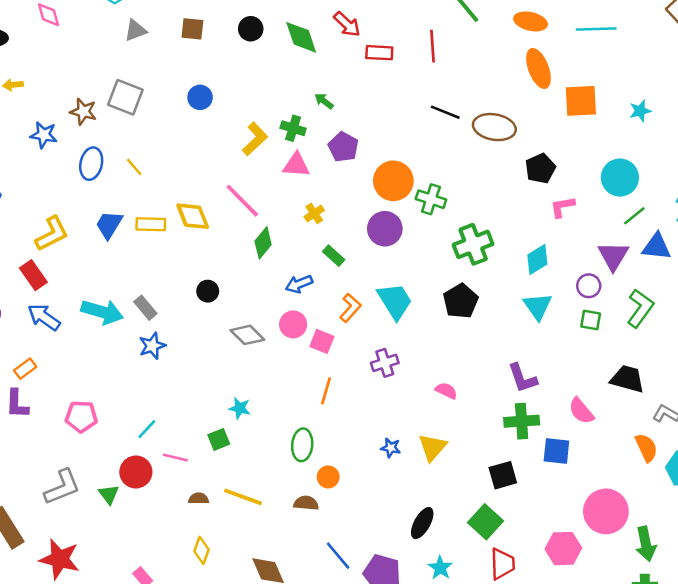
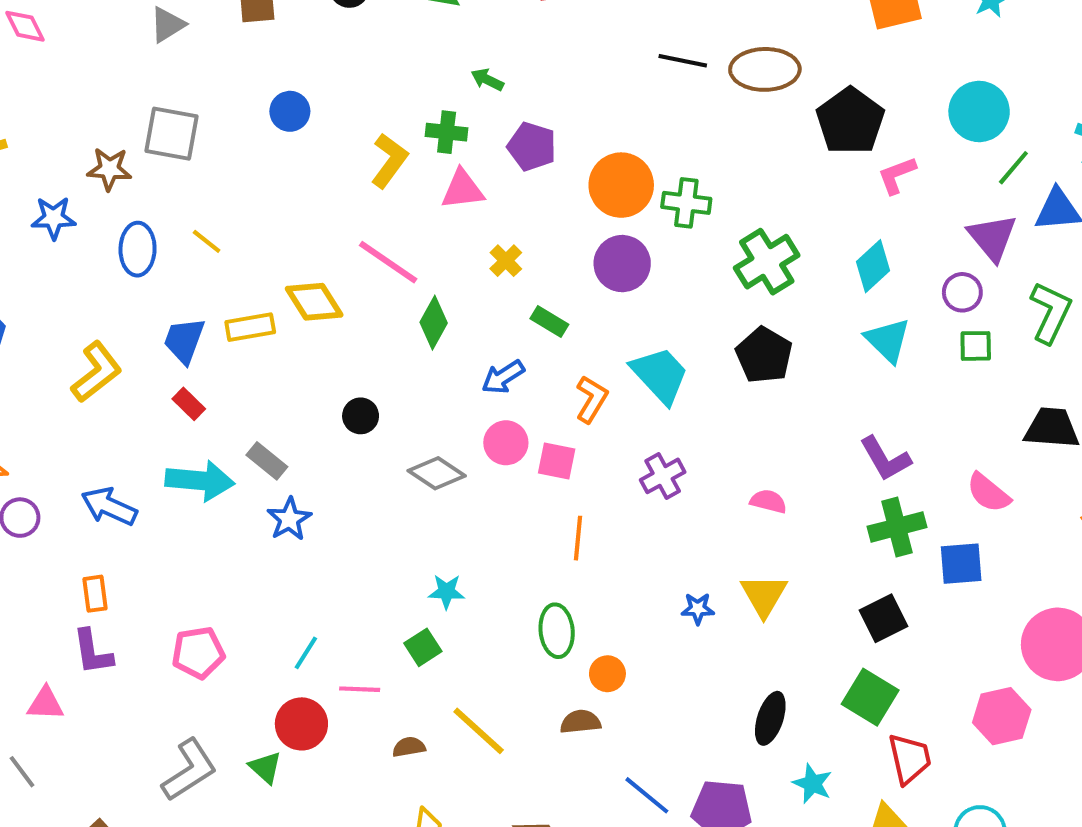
black pentagon: (540, 168) -> (850, 121), size x1.4
red rectangle: (33, 275) -> (189, 404), moved, size x0.7
orange rectangle: (25, 369) -> (95, 594), turned -50
yellow line: (243, 497) -> (479, 731), turned 33

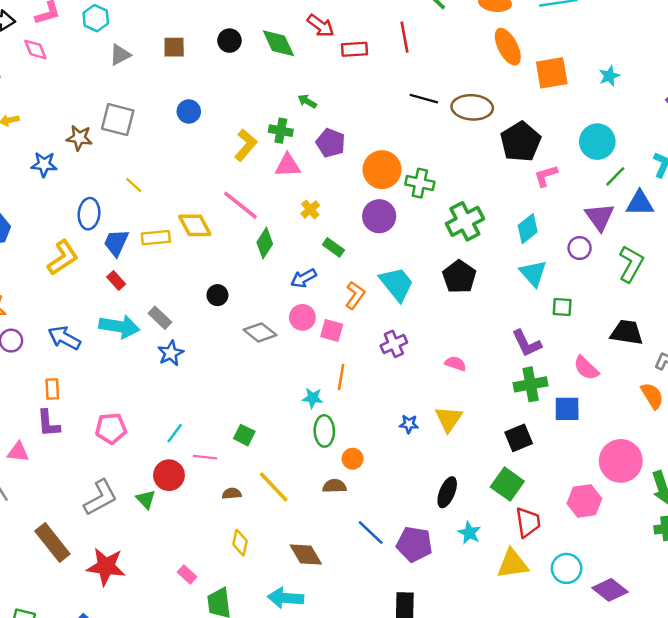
blue ellipse: (138, 249) -> (89, 214), moved
green square: (976, 346) -> (562, 307), moved
cyan star: (446, 592) -> (313, 398), moved
green square: (423, 647) -> (244, 435), turned -35

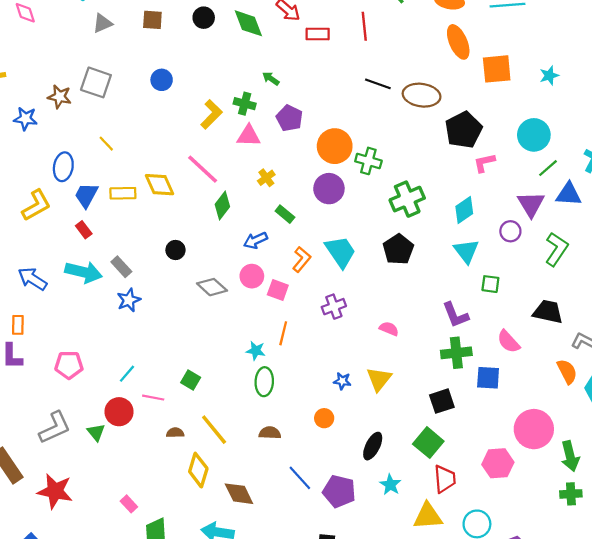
orange circle: (353, 459) -> (324, 418), moved
yellow diamond: (240, 543) -> (198, 470), moved, size x1.4

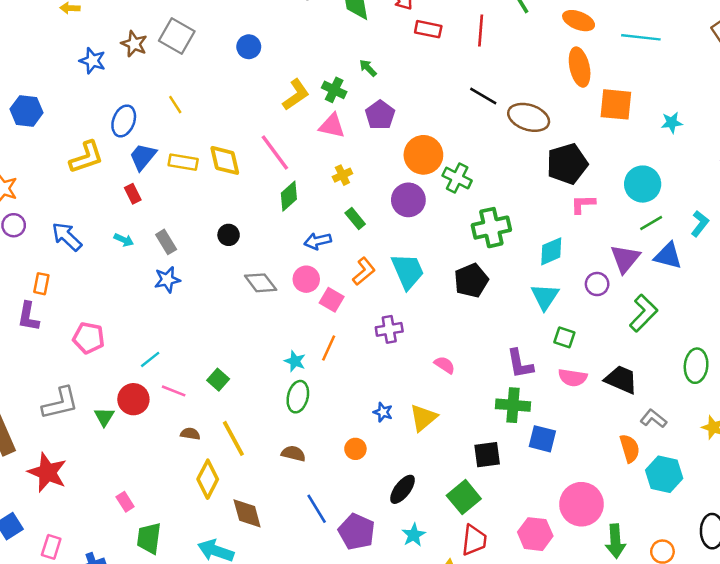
cyan arrow: (84, 272) -> (124, 240), size x0.5
pink semicircle: (508, 342) -> (573, 378), moved, turned -50

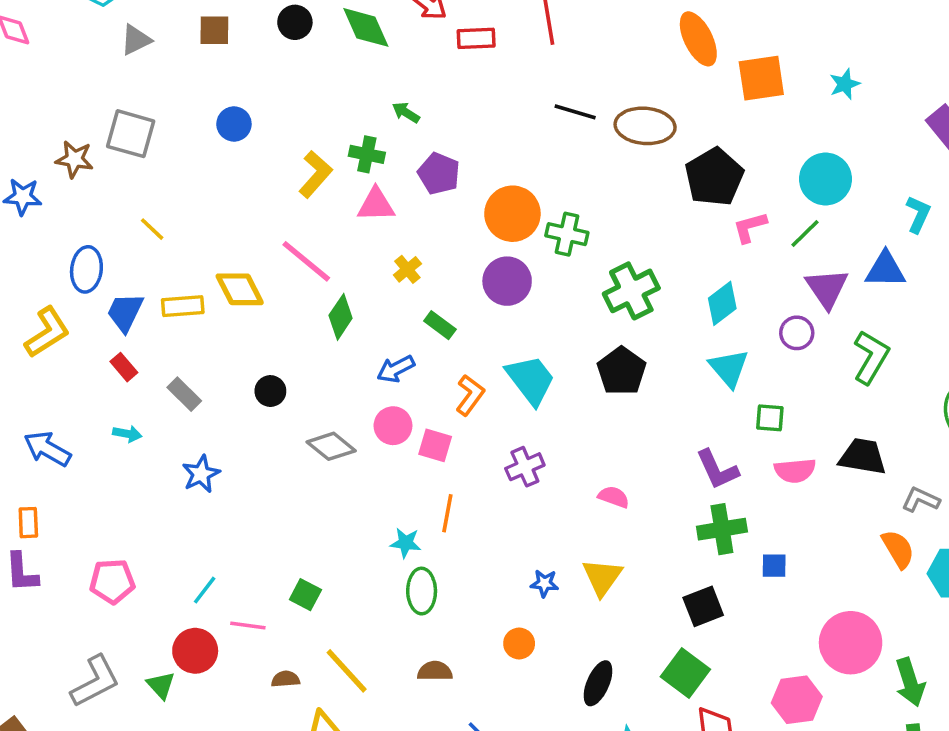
green line: (651, 223) -> (805, 233), moved
gray rectangle: (166, 242) -> (184, 394), moved
blue square: (542, 439) -> (774, 566), size x0.7

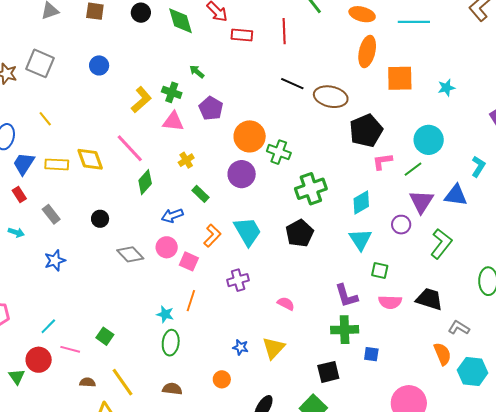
orange ellipse: (698, 39) -> (367, 52), turned 32

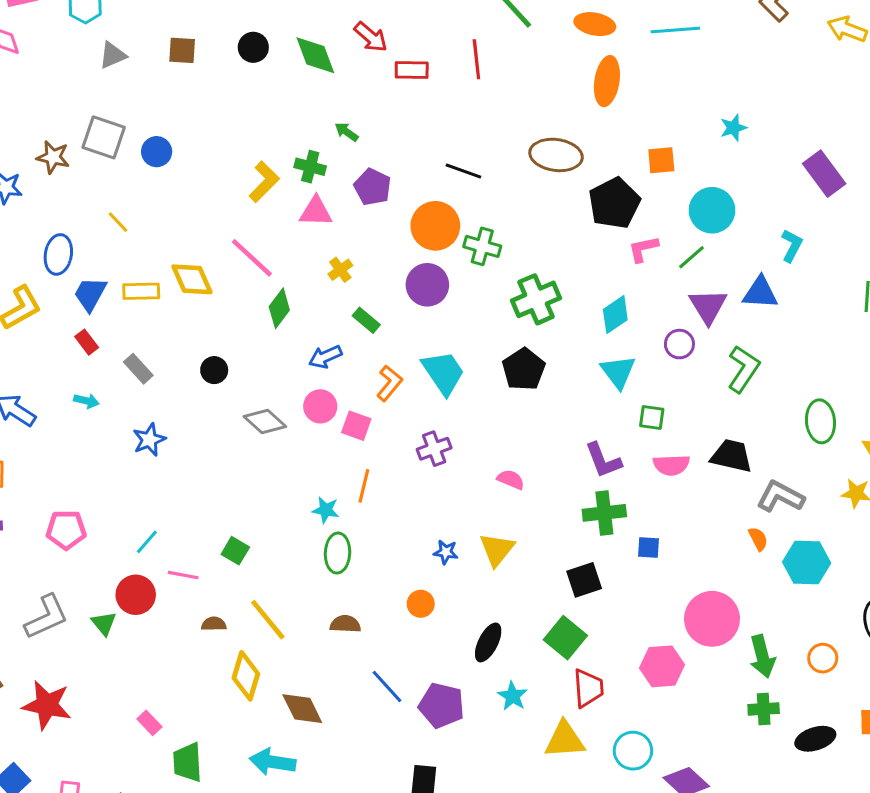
blue circle: (99, 65) -> (157, 152), moved
orange square: (400, 78) -> (661, 160), moved, size x0.7
black line: (292, 84) -> (463, 171), moved
gray L-shape: (459, 328) -> (780, 497), size x1.4
orange semicircle: (442, 354) -> (758, 539), size x0.7

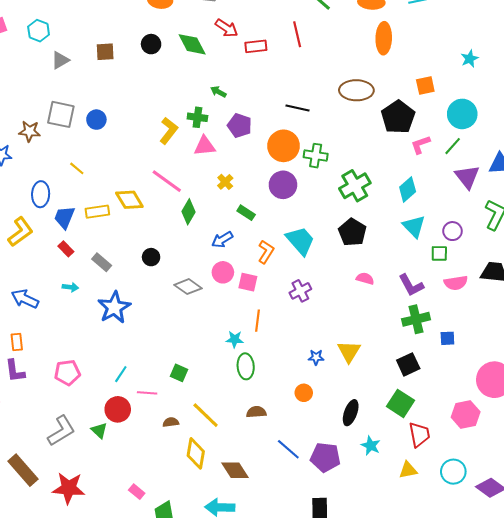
purple circle: (679, 344) -> (452, 231), moved
blue star: (149, 440) -> (114, 307), size x1.5
pink semicircle: (511, 479) -> (365, 278), moved
yellow triangle: (565, 740) -> (408, 470), size x0.7

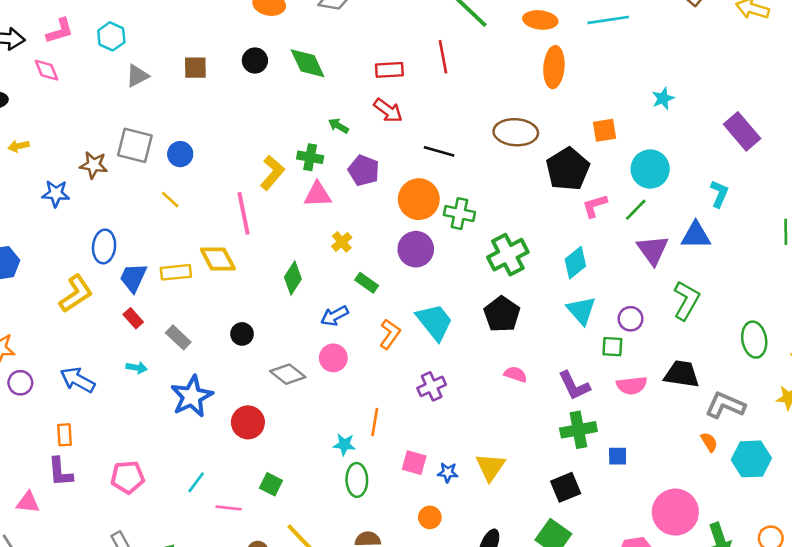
red arrow: (227, 28) -> (388, 111), moved
yellow line: (77, 168) -> (170, 200), moved
pink line: (167, 181) -> (244, 213), moved, turned 40
pink square: (248, 282) -> (414, 463), moved
red circle: (118, 409) -> (248, 422), moved

